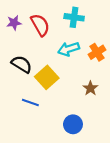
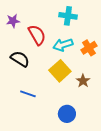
red semicircle: (40, 25) -> (37, 35), moved
yellow square: (47, 77) -> (60, 71), moved

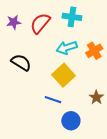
red semicircle: (37, 35) -> (40, 23), moved, turned -110
brown star: (83, 81) -> (96, 97), moved
blue line: (28, 94) -> (53, 100), moved

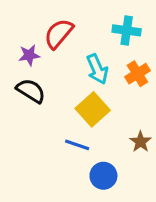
cyan cross: (72, 17) -> (127, 30), moved
purple star: (14, 22) -> (29, 55), moved
cyan arrow: (67, 48) -> (97, 69), turned -96

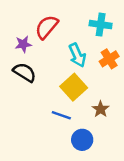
brown star: (141, 142) -> (101, 109), moved

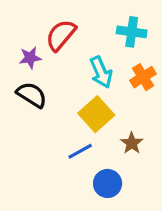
blue line: (61, 115) -> (80, 151), turned -48

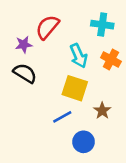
orange cross: (143, 77) -> (111, 59), turned -30
yellow square: (96, 114) -> (75, 88), turned -30

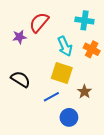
black semicircle: (25, 73) -> (20, 79), moved

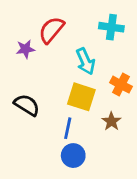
orange cross: (92, 49) -> (121, 85), moved
blue line: (51, 97) -> (68, 128), turned -49
blue circle: (69, 117) -> (73, 156), moved

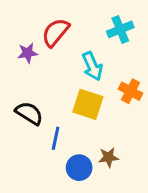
cyan cross: (111, 27) -> (120, 29), turned -30
brown star: (111, 121) -> (108, 157), moved, turned 30
blue line: (68, 128) -> (56, 138), moved

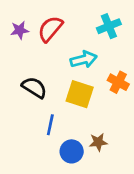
purple star: (28, 53) -> (20, 30), moved
cyan arrow: (92, 66) -> (84, 59), turned -80
black semicircle: (29, 113) -> (34, 87), moved

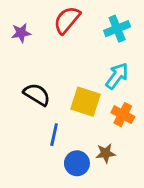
red semicircle: (50, 29) -> (67, 20), moved
cyan arrow: (84, 59) -> (117, 76), moved, turned -40
orange cross: (118, 82) -> (123, 115), moved

